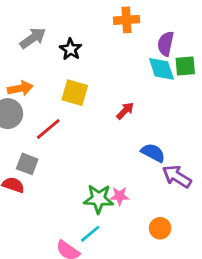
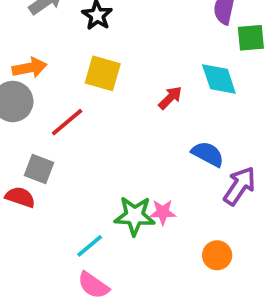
cyan diamond: (161, 69) -> (219, 79), moved
purple arrow: (177, 176) -> (240, 186), turned 92
cyan line: (90, 234) -> (90, 246), moved

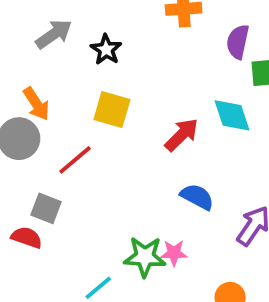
orange arrow: (30, 68) -> (36, 104), turned 68
red arrow: (170, 98) -> (182, 135), size x1.4
blue semicircle: (208, 154) -> (197, 197), moved

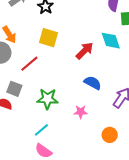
green star: (145, 257) -> (47, 99), moved

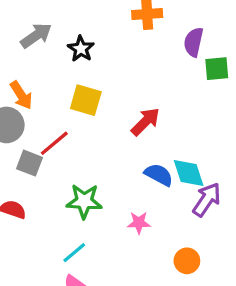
cyan diamond: (111, 41) -> (189, 173), moved
gray square: (14, 89) -> (29, 163), moved

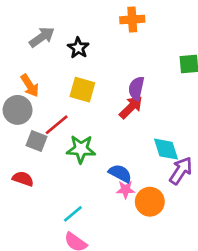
purple semicircle: (194, 42) -> (136, 88), moved
blue semicircle: (159, 175) -> (120, 173), moved
green star: (84, 201) -> (81, 149), moved
orange circle: (187, 261) -> (150, 202), moved, size x1.4

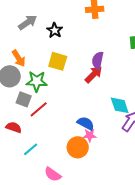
red line: (57, 125) -> (39, 109), moved
green star: (81, 149) -> (37, 81), moved
orange circle: (150, 202) -> (78, 147), moved
cyan line: (73, 214) -> (31, 149), moved

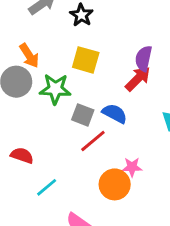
gray square: (24, 99) -> (83, 115), moved
red line: (39, 109) -> (93, 141), moved
blue semicircle: (86, 123) -> (115, 113), moved

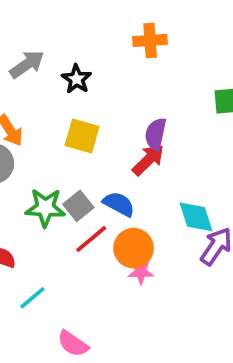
green star: (55, 89) -> (45, 208), moved
gray square: (83, 115) -> (78, 206), turned 30
orange circle: (115, 184) -> (134, 248), moved

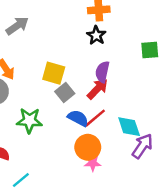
black star: (77, 79) -> (96, 35), moved
gray square: (78, 206) -> (65, 93), moved
red line: (91, 239) -> (95, 118), moved

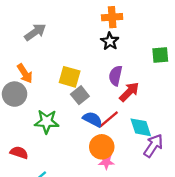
red arrow: (97, 89) -> (129, 92), moved

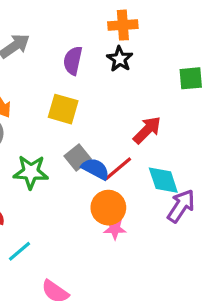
purple semicircle: (116, 76) -> (73, 61), moved
gray square: (80, 95) -> (78, 158), moved

